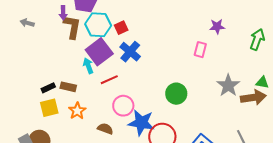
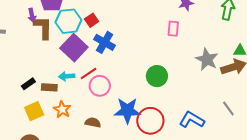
cyan arrow: (88, 66) -> (67, 76), moved, turned -63
black rectangle: (48, 88) -> (28, 84), moved
pink circle: (123, 106) -> (100, 86), moved

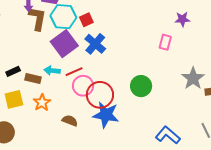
red circle: (150, 121) -> (100, 95), moved

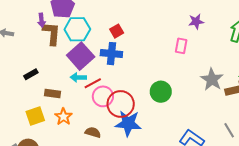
red square: (86, 20) -> (117, 31), moved
blue cross: (95, 44) -> (111, 54), turned -30
black rectangle: (13, 71) -> (31, 74), moved
cyan arrow: (52, 71) -> (78, 77), moved

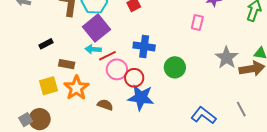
blue cross: (111, 54) -> (144, 46), moved
red circle: (121, 104) -> (134, 78), size x0.7
orange star: (63, 117) -> (77, 88), size x1.4

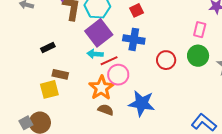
blue cross: (144, 46) -> (134, 39), moved
brown rectangle: (67, 64) -> (60, 74), moved
green circle: (175, 67) -> (198, 56), moved
red circle: (134, 78) -> (166, 60), moved
orange star: (77, 88) -> (101, 88), moved

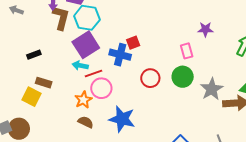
red square: (136, 10) -> (133, 43), moved
pink rectangle: (200, 30) -> (187, 51), turned -35
orange star: (101, 88) -> (83, 100), size x0.7
yellow square: (49, 89) -> (31, 97), turned 36

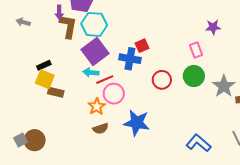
yellow square: (31, 97) -> (45, 79), moved
brown semicircle: (86, 122) -> (101, 129), turned 140

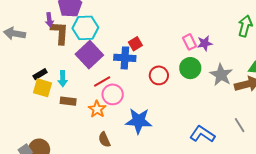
gray arrow: (23, 22) -> (15, 34), size x1.5
purple star: (213, 27) -> (205, 43), moved
cyan arrow: (91, 72) -> (63, 79), moved, turned -91
brown rectangle: (56, 92) -> (68, 101), moved
brown semicircle: (101, 129) -> (104, 140), moved, turned 91

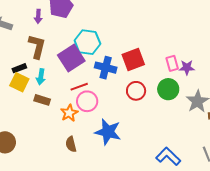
cyan hexagon: (85, 28) -> (87, 42), moved
brown L-shape: (60, 33) -> (37, 46), moved
red square: (135, 44) -> (133, 60), moved, size x1.6

